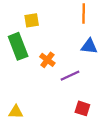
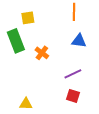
purple line: (70, 76) -> (73, 74), moved
yellow triangle: (16, 112) -> (26, 104), moved

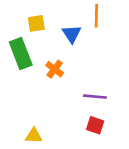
blue triangle: (79, 41) -> (72, 34), moved, turned 49
purple line: (73, 74) -> (95, 97), turned 30

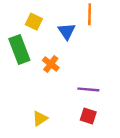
yellow square: (36, 23) -> (34, 22), turned 35
yellow triangle: (34, 136) -> (40, 119), moved, turned -35

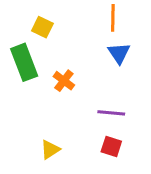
blue triangle: (67, 31) -> (119, 53), moved

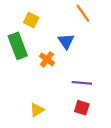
orange line: (113, 18) -> (83, 13), turned -36
blue triangle: (119, 53) -> (66, 41), moved

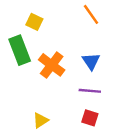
blue triangle: (66, 41) -> (91, 61), moved
orange cross: (47, 59) -> (52, 65), size x1.5

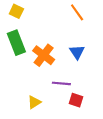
yellow square: (34, 22) -> (16, 11), moved
purple line: (90, 91) -> (61, 83), moved

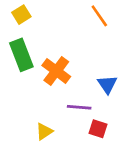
yellow square: (16, 11) -> (21, 15), turned 32
blue triangle: (77, 52) -> (107, 84), moved

